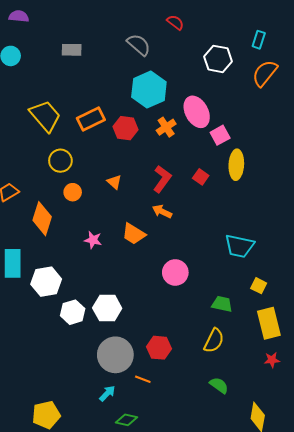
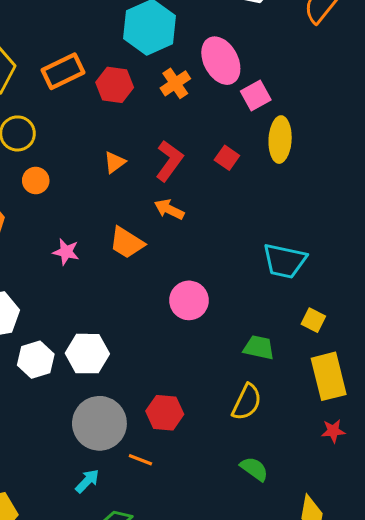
orange triangle: (114, 182) -> (115, 162), moved, turned 42

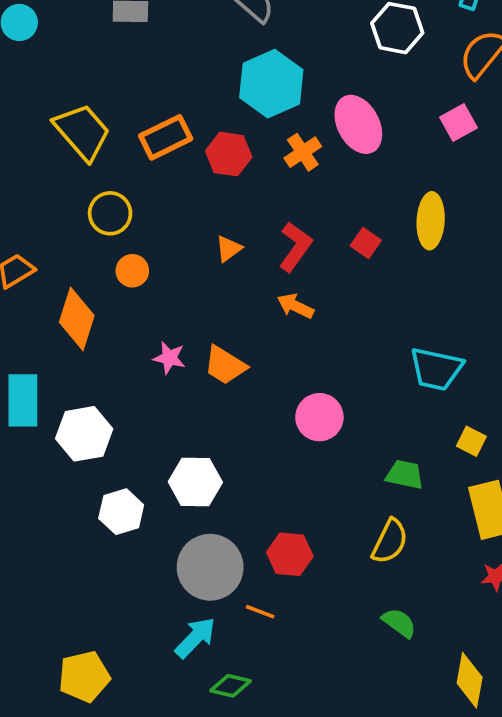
pink square: (256, 96) -> (458, 123), moved
orange trapezoid: (127, 243) -> (225, 365), moved
white hexagon: (36, 360) -> (121, 512), moved
cyan arrow: (87, 481) -> (195, 638), size x1.4

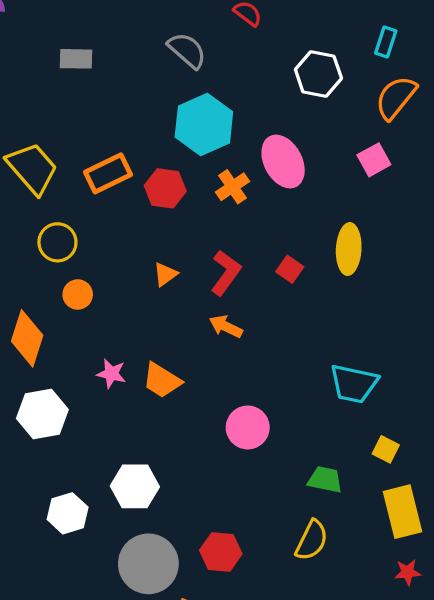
white hexagon: (84, 434) -> (42, 414), moved

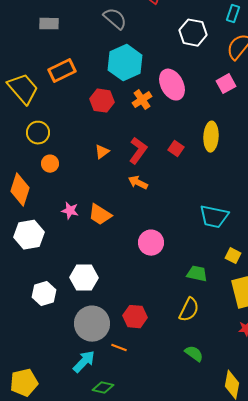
orange rectangle: (108, 173) -> (62, 71), moved

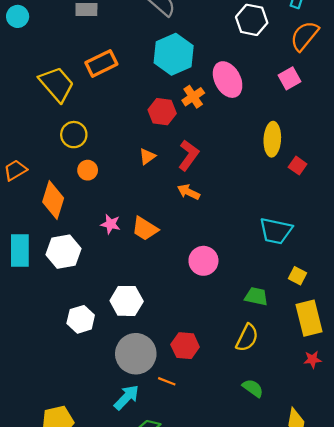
red hexagon: (102, 101) -> (162, 112), moved
red square: (176, 149) -> (298, 166), moved

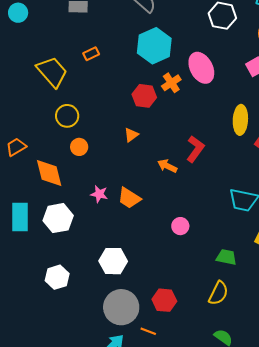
orange rectangle: (101, 63) -> (91, 54), size x0.6
red L-shape: (189, 155) -> (195, 149), moved
orange diamond: (53, 200) -> (49, 173), turned -32
pink circle: (203, 261) -> (180, 226), size x0.7
white hexagon: (81, 319) -> (57, 277), moved

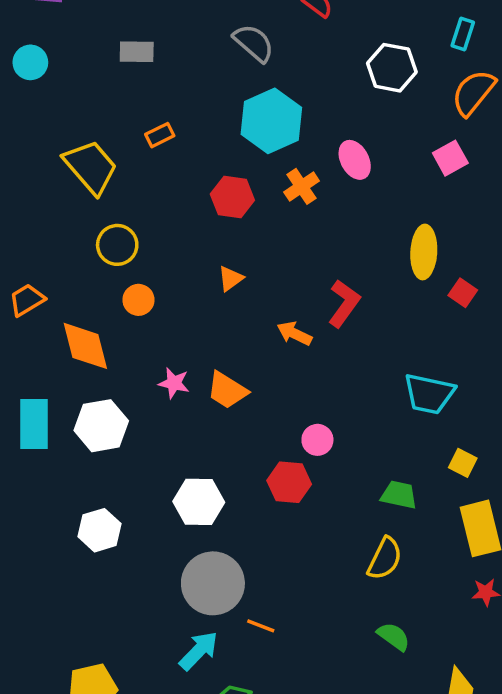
pink ellipse: (201, 68) -> (355, 160), size x0.7
red hexagon: (144, 96) -> (232, 197), moved
red hexagon: (164, 300) -> (289, 482), moved

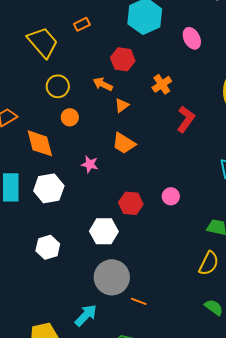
orange cross: (302, 186) -> (162, 84), moved
orange arrow: (294, 334) -> (103, 84), moved
orange trapezoid: (227, 390) -> (124, 143), moved
red hexagon: (289, 482) -> (131, 203), moved
cyan arrow: (199, 651) -> (86, 315), moved

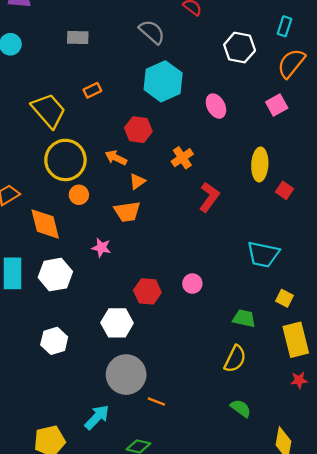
yellow circle: (58, 86) -> (65, 160), size x1.6
orange trapezoid: (124, 143) -> (127, 212), moved, turned -40

